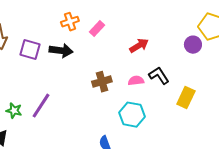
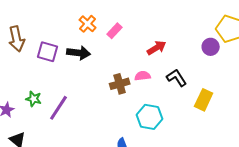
orange cross: (70, 22) -> (88, 24), turned -30
pink semicircle: (136, 81) -> (143, 76), moved
green star: (14, 111) -> (34, 99), moved

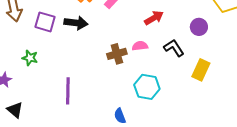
purple circle: (211, 47) -> (199, 27), moved
green star: (34, 99) -> (30, 58), moved
purple line: (59, 108) -> (68, 91), moved, turned -32

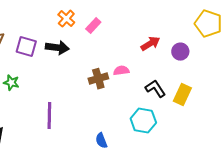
red arrow: (154, 18) -> (150, 44), moved
black L-shape: (174, 48) -> (155, 89), moved
cyan hexagon: (147, 87) -> (143, 121), moved

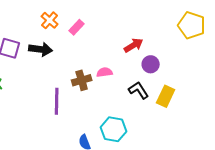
purple circle: (180, 52) -> (151, 64), moved
purple line: (49, 116) -> (57, 101), moved
cyan hexagon: (143, 121) -> (114, 129), moved

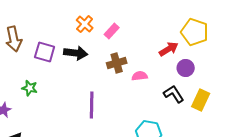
yellow pentagon: (192, 25) -> (195, 32), moved
brown cross: (82, 80) -> (117, 63), moved

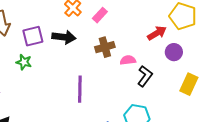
purple square: (45, 52) -> (33, 36), turned -30
green star: (30, 88) -> (24, 62), moved
black L-shape: (174, 94) -> (145, 76), moved, turned 70

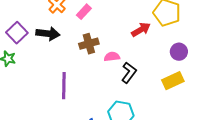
purple square: (33, 36) -> (17, 33), turned -30
purple circle: (174, 52) -> (179, 52), moved
yellow rectangle: (189, 84) -> (173, 81), turned 40

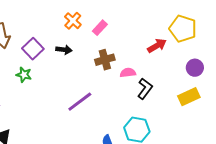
black arrow: (48, 34) -> (64, 50), size x0.7
purple line: (64, 86) -> (80, 102), turned 52

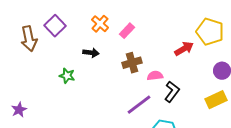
purple square: (33, 49) -> (55, 26), moved
green star: (24, 75) -> (67, 76), moved
purple line: (80, 102) -> (139, 105), moved

